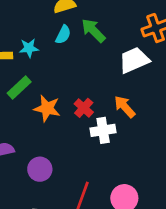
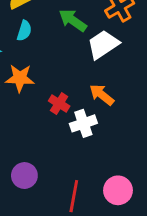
green arrow: (93, 30) -> (73, 20), moved
orange star: (47, 108) -> (20, 78), moved

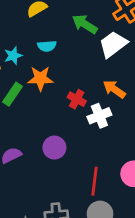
cyan semicircle: (24, 31) -> (47, 46), moved, turned 72
purple circle: (24, 176) -> (54, 148), moved

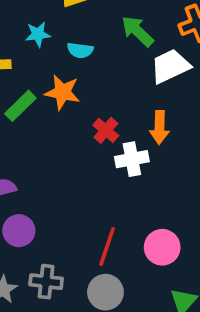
cyan star: (13, 56) -> (38, 34), moved
orange arrow: (114, 89) -> (159, 127), turned -135
purple circle: (54, 148) -> (19, 231), moved

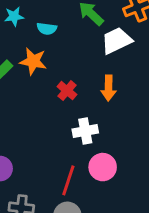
white cross: (132, 159) -> (85, 131), moved
pink circle: (162, 247) -> (103, 167), moved

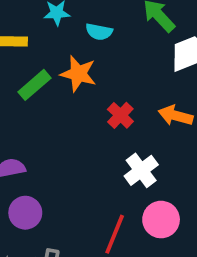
orange arrow: (108, 88) -> (176, 116), turned 100
white cross: (85, 131) -> (141, 170), turned -30

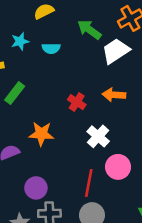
orange star: (78, 74) -> (41, 134), moved
purple circle: (25, 213) -> (36, 188), moved

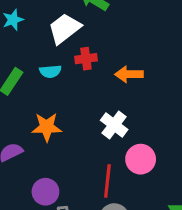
cyan semicircle: (51, 48) -> (50, 71), moved
white trapezoid: (116, 51) -> (65, 28), moved
red cross: (77, 102) -> (86, 59), moved, turned -36

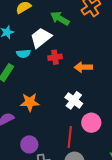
cyan semicircle: (50, 71) -> (23, 54), moved

